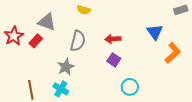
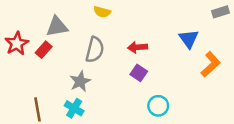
gray triangle: (47, 22) -> (57, 27), turned -30

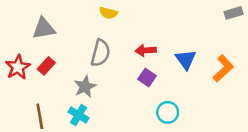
gray triangle: (57, 27) -> (44, 28), moved
blue triangle: (189, 39) -> (186, 59), moved
red star: (17, 44) -> (18, 67), moved
red rectangle: (44, 50) -> (46, 66), moved

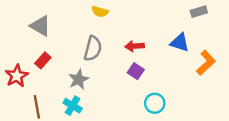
gray rectangle: (234, 13) -> (199, 12), moved
gray triangle: (44, 28) -> (40, 26), turned 40
blue triangle: (186, 59) -> (180, 43), moved, turned -36
red star: (18, 67) -> (17, 76), moved

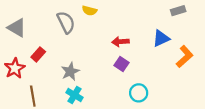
gray triangle: (40, 26) -> (17, 28), moved
blue triangle: (180, 43) -> (161, 38), turned -42
gray semicircle: (93, 48) -> (66, 22), moved, turned -40
cyan cross: (73, 106) -> (75, 95), moved

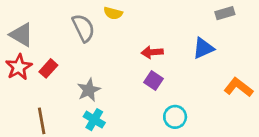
orange L-shape: (185, 57) -> (238, 87), moved, turned -100
red star: (15, 68) -> (19, 67), moved

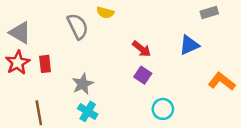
red arrow: (152, 52) -> (142, 49), turned -138
red rectangle: (48, 68) -> (45, 64), turned -48

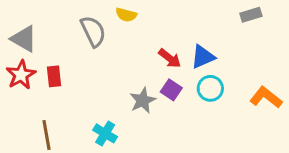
blue triangle: (189, 45) -> (203, 57), moved
gray star: (83, 84) -> (143, 100), moved
cyan circle: (163, 109) -> (210, 88), moved

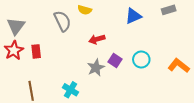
gray triangle: (24, 39) -> (16, 26), turned 36
blue triangle: (203, 57) -> (133, 16), moved
red arrow: (170, 58) -> (97, 39), moved, turned 126

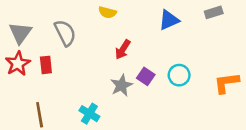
gray semicircle: (62, 21) -> (65, 33), moved
red arrow: (97, 39) -> (123, 50), turned -42
orange L-shape: (179, 66) -> (226, 83), turned -45

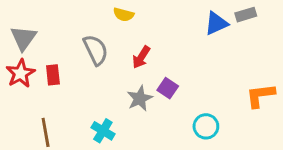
blue triangle: (169, 20) -> (216, 23), moved
gray semicircle: (65, 33) -> (96, 50), moved
cyan circle: (179, 75) -> (206, 126), moved

